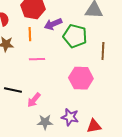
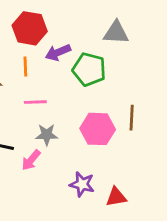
brown line: (103, 51) -> (132, 118), moved
gray star: (45, 122) -> (47, 135), moved

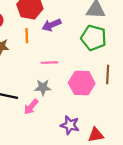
green pentagon: (89, 69) -> (94, 38), moved
pink line: (35, 102) -> (49, 63), moved

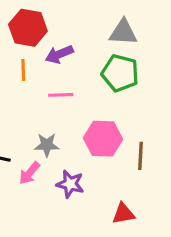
pink line: (49, 63) -> (61, 95), moved
brown line: (108, 74) -> (140, 156), moved
purple star: (70, 125) -> (70, 184), moved

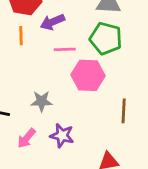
pink line: (61, 95) -> (65, 49), moved
pink hexagon: (103, 139) -> (88, 75), moved
pink arrow: (30, 173) -> (26, 138), moved

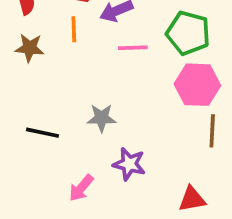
pink hexagon: (88, 75) -> (197, 85), moved
pink arrow: (26, 138) -> (81, 188), moved

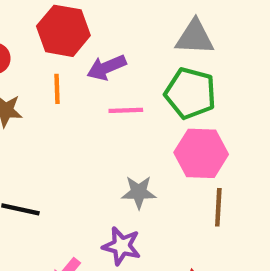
gray star: (101, 118) -> (139, 192), moved

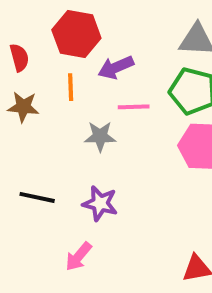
gray star: (139, 192) -> (100, 136), moved
purple star: (122, 246) -> (100, 203), moved

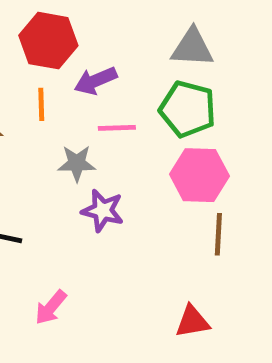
purple star: (100, 203) -> (103, 211), moved

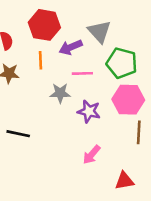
gray triangle: (192, 48) -> (99, 32), moved, turned 45
purple star: (103, 211) -> (89, 111), moved
pink arrow: (51, 307) -> (92, 155), moved

